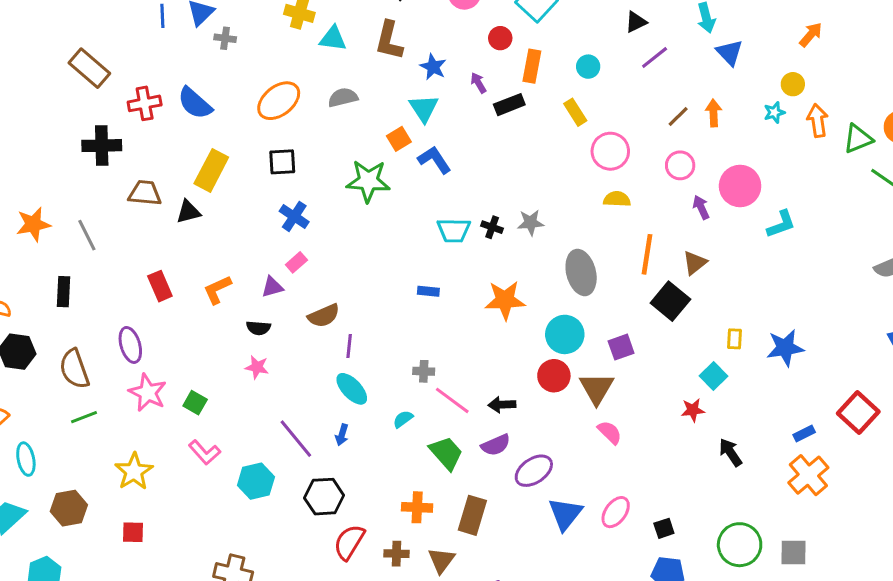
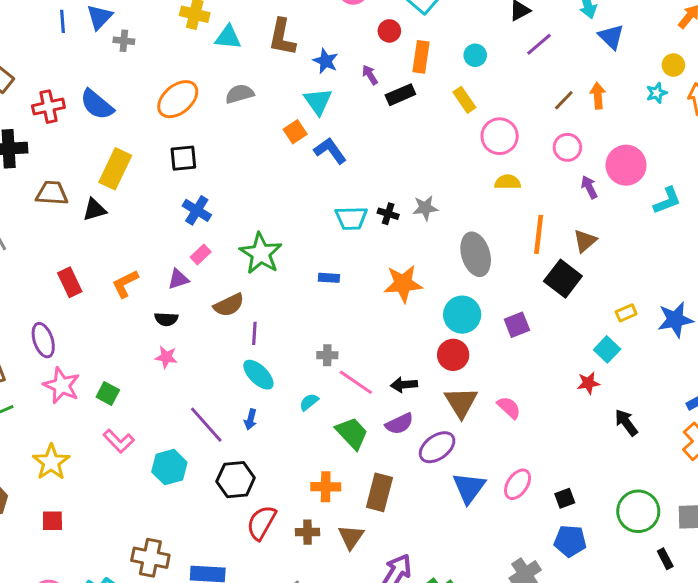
green star: (368, 181) -> (261, 253), moved, turned 30
yellow rectangle: (735, 339) -> (626, 313), turned 66
brown triangle: (597, 388) -> (461, 402), moved

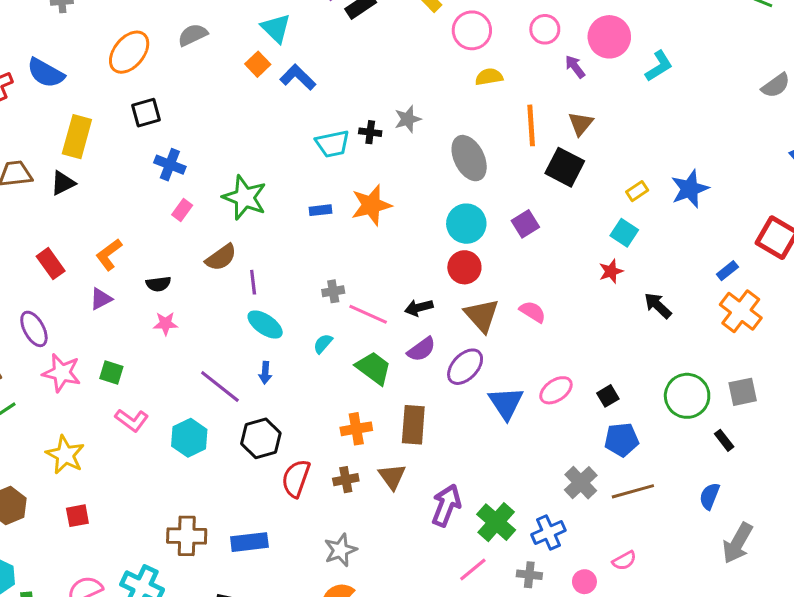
purple triangle: (178, 279) -> (101, 299), moved
orange star: (403, 284) -> (371, 205), moved
pink ellipse: (518, 484) -> (556, 390), turned 32

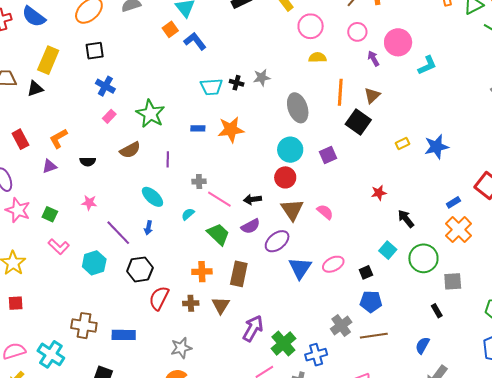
cyan square: (624, 233) -> (388, 250), moved
purple line: (253, 282) -> (168, 159), moved
pink star: (166, 324) -> (89, 203), moved
green circle: (687, 396) -> (423, 258), moved

